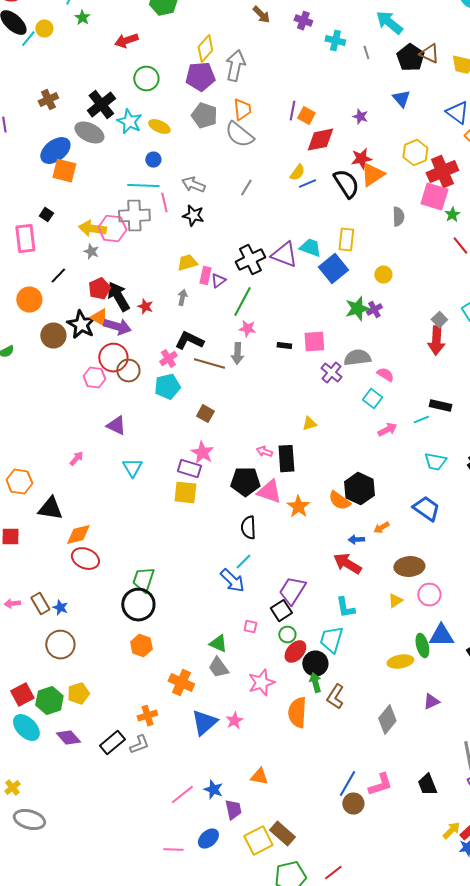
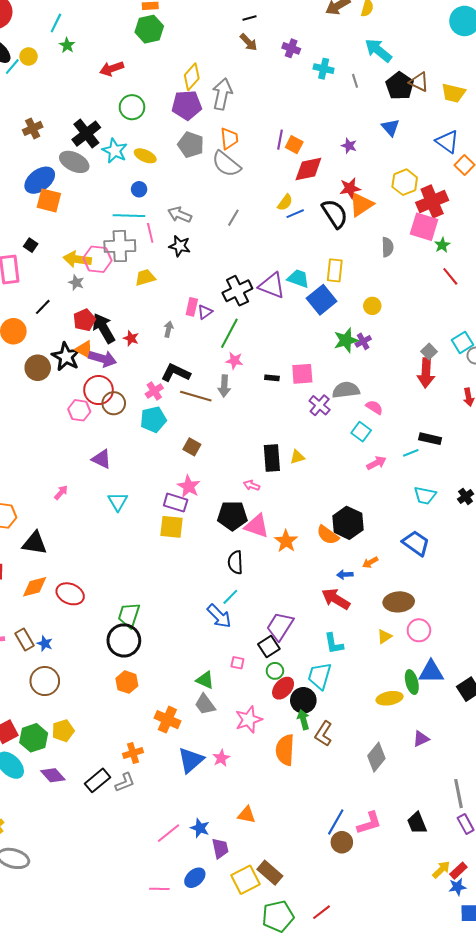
yellow trapezoid: (187, 263) -> (145, 277), moved
black rectangle: (286, 459) -> (272, 458), moved
orange diamond: (78, 535) -> (35, 587), moved

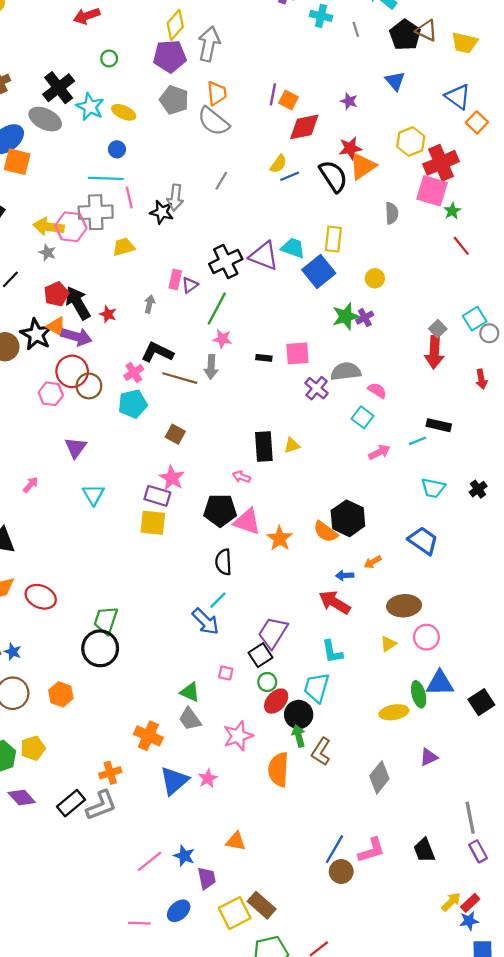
green circle: (132, 107) -> (109, 59), size x0.6
gray arrow: (180, 215) -> (175, 198), moved, turned -105
purple triangle: (102, 459) -> (75, 448), turned 40
orange hexagon: (127, 682) -> (61, 694), moved
gray L-shape: (125, 782) -> (101, 805), size x1.4

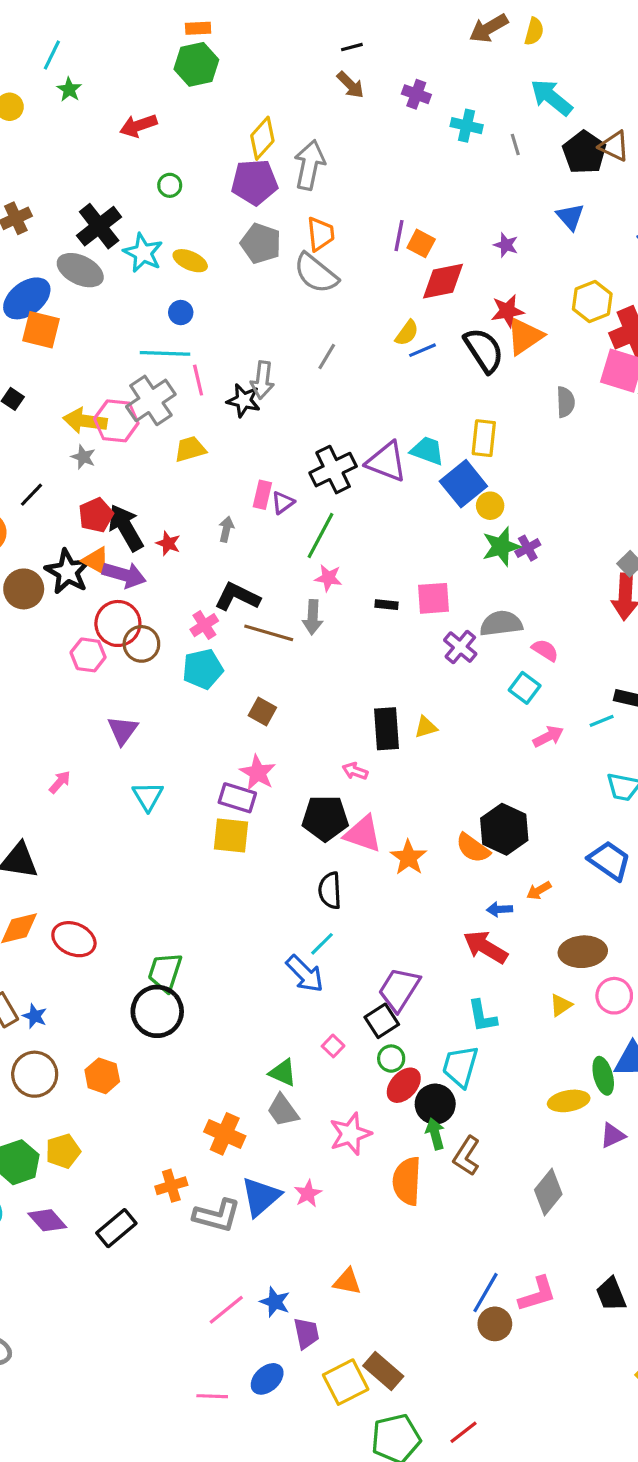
gray cross: (96, 212) -> (151, 400), turned -32
yellow circle: (375, 278) -> (490, 506), moved
pink square: (226, 673) -> (333, 1046), turned 32
purple triangle: (429, 757) -> (613, 1135), moved
gray L-shape: (101, 805) -> (217, 1216), moved, turned 36

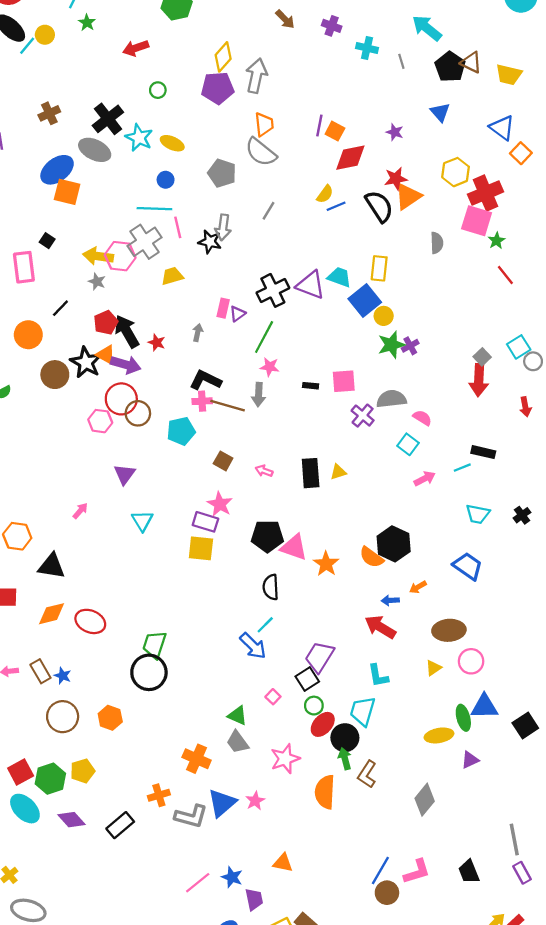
gray pentagon: (261, 243) -> (222, 173), moved
pink cross: (204, 625) -> (202, 401), moved, turned 30
pink arrow: (355, 771) -> (264, 471), moved

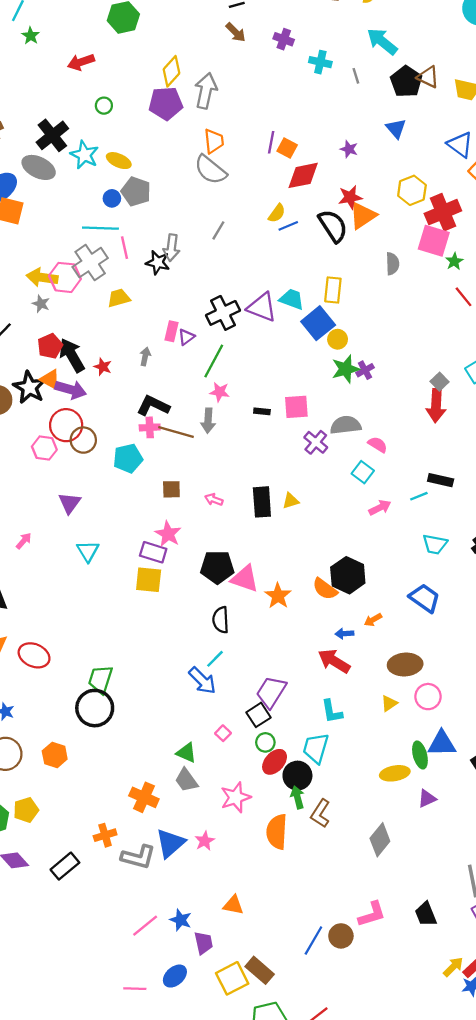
gray pentagon: (222, 173) -> (136, 192), moved
brown square: (223, 461) -> (171, 489), turned -30
blue line: (380, 871) -> (313, 941), moved

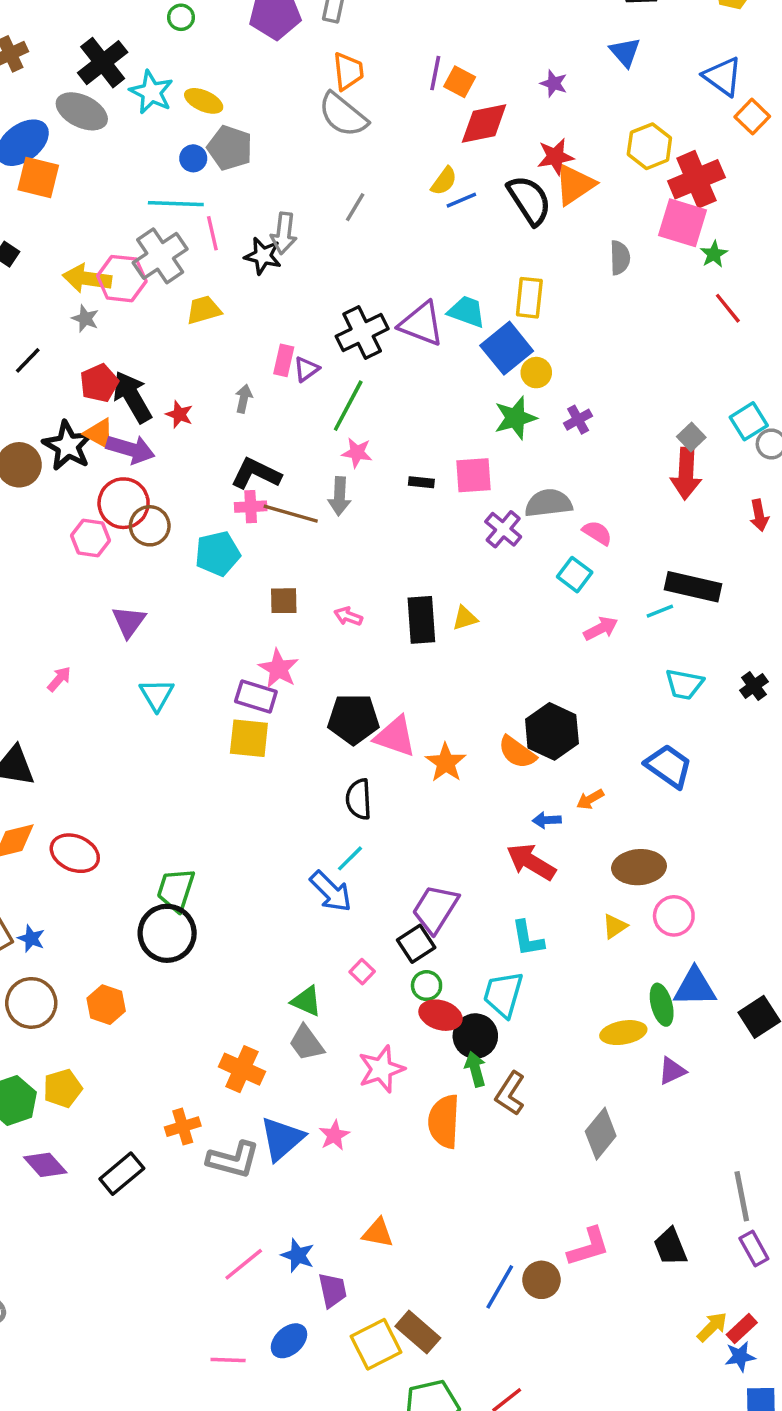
green star: (346, 369) -> (515, 418), moved
black rectangle: (441, 480) -> (693, 587), size x1.4
red ellipse: (275, 762) -> (440, 1015), turned 65

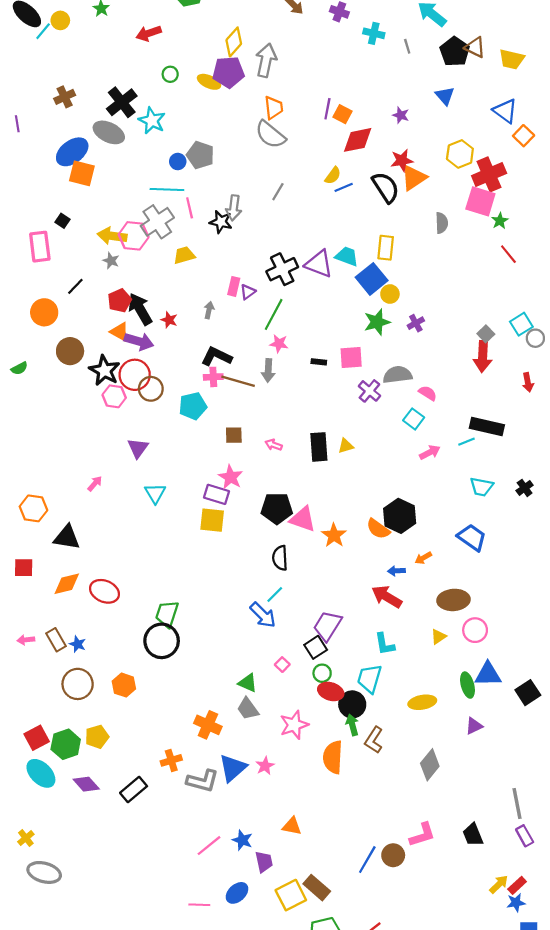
yellow ellipse: (204, 101) -> (209, 82), moved
black star: (68, 446) -> (104, 370), moved
yellow ellipse: (623, 1033) -> (422, 702), moved

